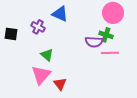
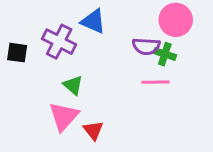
purple cross: (38, 27) -> (59, 42), size x1.5
purple semicircle: (94, 42) -> (146, 46), moved
pink line: (110, 53) -> (155, 82), moved

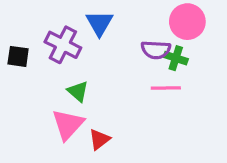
blue triangle: (93, 21) -> (99, 23), turned 36
red triangle: (93, 130) -> (99, 139), turned 30

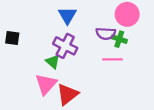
purple cross: (63, 45) -> (65, 46), moved
red triangle: (99, 139) -> (67, 94), size x1.5

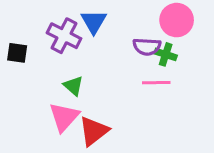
purple cross: (65, 46) -> (64, 36), moved

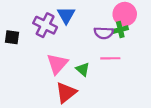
green cross: (166, 54) -> (120, 30), moved, turned -32
green triangle: (73, 86) -> (83, 69), moved
pink triangle: (64, 117) -> (57, 64), moved

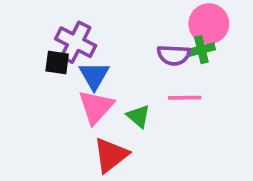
blue triangle: (66, 15) -> (94, 76), moved
black square: (12, 37) -> (57, 63), moved

